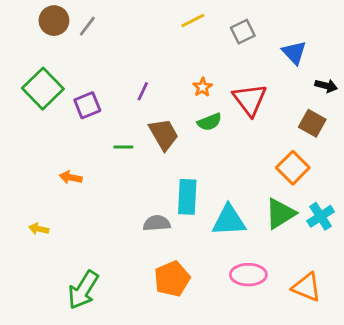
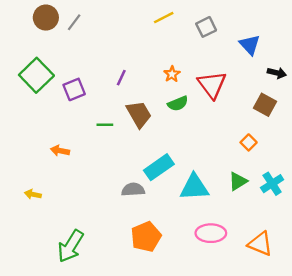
orange square: (293, 168) -> (249, 142), size x0.6
cyan rectangle: (187, 197) -> (159, 167), turned 52
green triangle: (280, 214) -> (238, 181), size x0.7

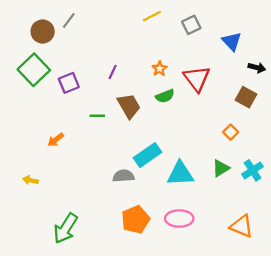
brown circle: (46, 18) -> (43, 31), moved
orange arrow: (60, 151) -> (56, 140), turned -49
pink ellipse: (211, 233) -> (179, 219), moved

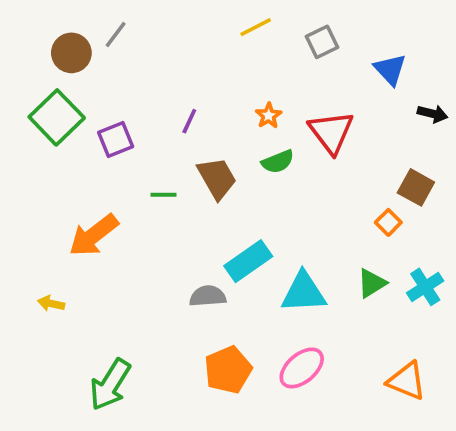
brown square: (246, 97) -> (416, 187), moved
orange arrow: (56, 140) -> (93, 235), size x1.8
pink ellipse: (179, 219) -> (302, 368), turned -40

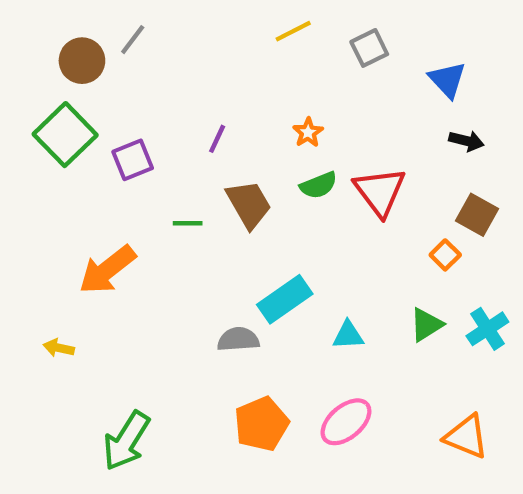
black arrow: (433, 114) -> (466, 141), moved
red triangle: (331, 132) -> (380, 192), moved
cyan triangle: (304, 292) -> (348, 335), size x0.6

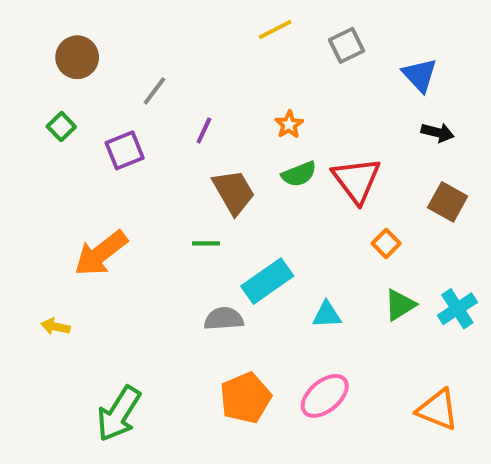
gray line: (133, 40) -> (154, 91), moved
green square: (65, 135) -> (61, 127), size x0.5
green line: (188, 223) -> (206, 243), moved
orange square: (445, 255) -> (386, 243), moved

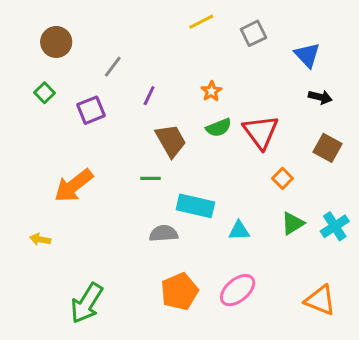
cyan rectangle: (267, 281) -> (195, 206), turned 48

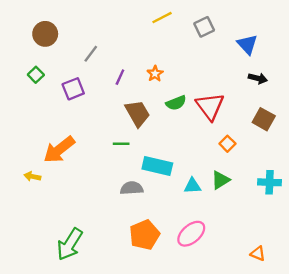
orange star: (211, 91) -> (155, 74), moved
green triangle: (293, 223) -> (220, 180), moved
cyan cross: (335, 226) -> (270, 182), turned 35
yellow arrow: (40, 239) -> (32, 176), moved
orange triangle: (320, 300) -> (258, 254), moved, size x0.6

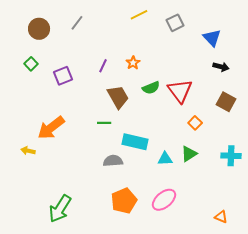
gray line: (91, 54) -> (77, 23), moved

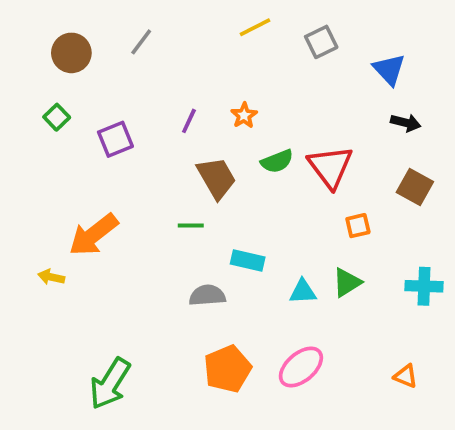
orange square: (195, 123) -> (358, 226), turned 32
cyan rectangle: (135, 142) -> (248, 260), size x0.7
orange triangle: (221, 217) -> (406, 376), moved

